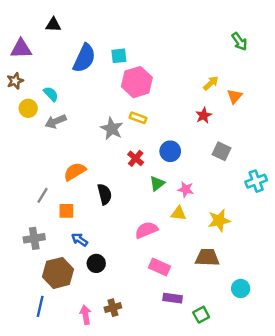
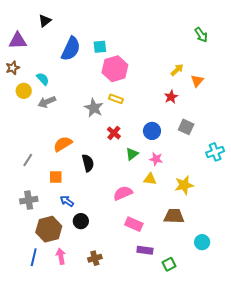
black triangle: (53, 25) -> (45, 21), turned -40
blue circle: (170, 151) -> (152, 131), moved
gray line: (43, 195) -> (28, 160), moved
pink arrow: (85, 315) -> (61, 256), moved

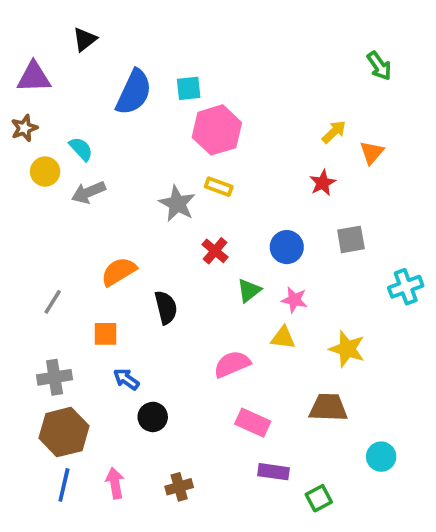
gray square: (186, 127) -> (351, 239), turned -35
yellow star: (184, 185) -> (347, 349), turned 30
brown hexagon: (49, 229) -> (64, 432), moved

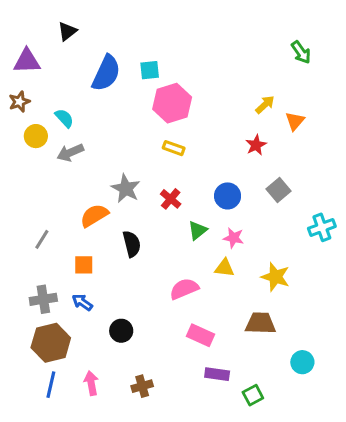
gray star: (177, 204) -> (126, 188), moved
gray square: (351, 239) -> (278, 190), turned -30
blue arrow: (126, 379) -> (82, 302), moved

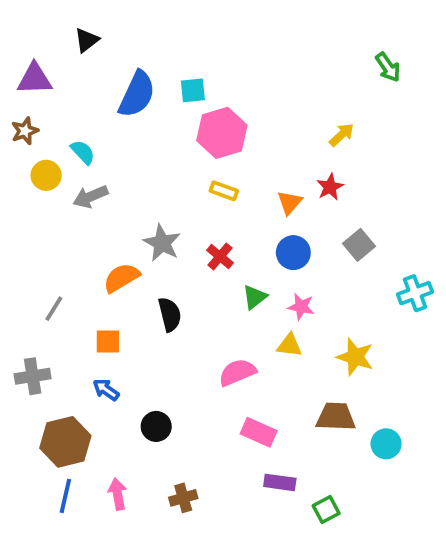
orange triangle: (295, 121) -> (289, 202), moved
gray cross: (43, 299) -> (33, 376), moved
cyan circle: (302, 362) -> (386, 444), moved

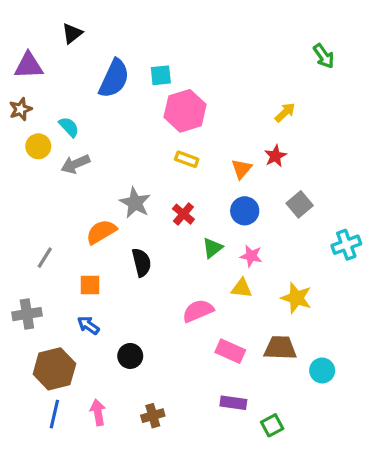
pink rectangle: (259, 432) -> (230, 351), moved

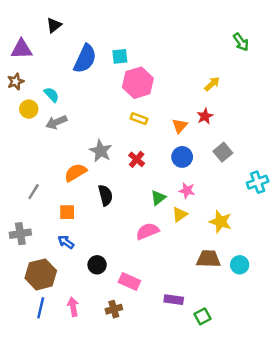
green triangle: (212, 248) -> (158, 198), moved
yellow triangle: (241, 288) -> (180, 214), turned -42
pink rectangle: (230, 351) -> (129, 282), moved
cyan circle: (322, 370) -> (240, 265), moved

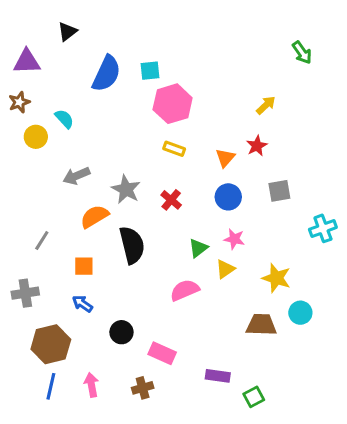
gray arrow: (56, 122) -> (76, 176), moved
gray square: (223, 152) -> (279, 191), turned 30
black semicircle: (105, 195) -> (132, 245), size x1.4
cyan circle: (240, 265) -> (300, 313), moved

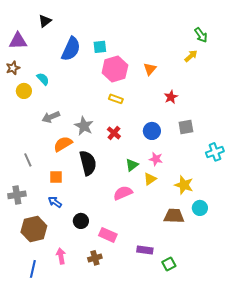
yellow arrow: (266, 105) -> (191, 56), moved
orange triangle: (225, 158) -> (150, 69), moved
gray line: (42, 241) -> (28, 160), turned -56
blue line: (51, 386) -> (33, 269), moved

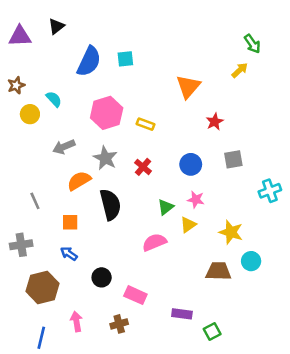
purple triangle: (18, 41) -> (20, 36), moved
pink hexagon: (115, 69) -> (107, 113), moved
orange triangle: (150, 69) -> (188, 87), size x1.5

